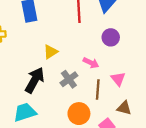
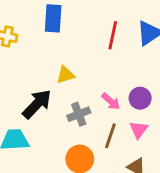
purple circle: (111, 37) -> (140, 98), moved

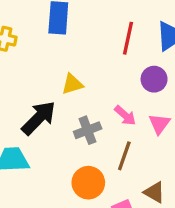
purple circle: (140, 98) -> (154, 79), moved
pink triangle: (139, 130) -> (159, 124), moved

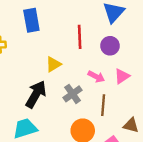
red line: (128, 38) -> (80, 37), moved
pink triangle: (159, 124) -> (122, 76), turned 35

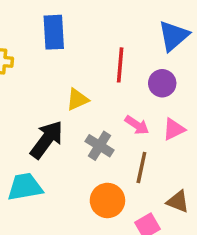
gray cross: (73, 94) -> (100, 146), turned -30

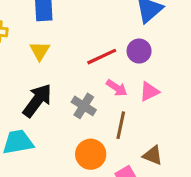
red line: (120, 65) -> (102, 57), moved, turned 60
yellow triangle: (77, 100) -> (40, 51), moved, turned -35

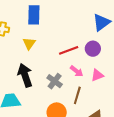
black arrow: (37, 100) -> (25, 75), turned -60

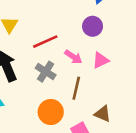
red line: (69, 50) -> (45, 42), moved

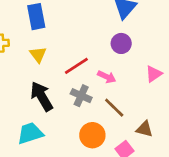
pink triangle: (101, 60) -> (154, 74), moved
brown line: (76, 88) -> (114, 108), turned -50

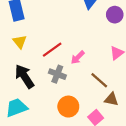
purple circle: (121, 43) -> (115, 15), moved
pink arrow: (107, 77) -> (78, 57), turned 112
brown line: (114, 108) -> (99, 80), moved

